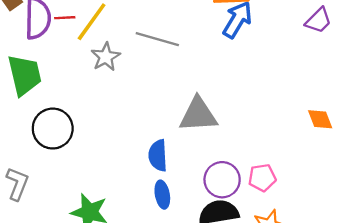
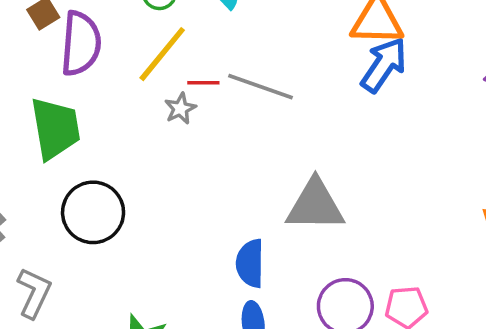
red line: (65, 18) -> (203, 83), moved
gray star: (106, 57) -> (180, 109), size x0.7

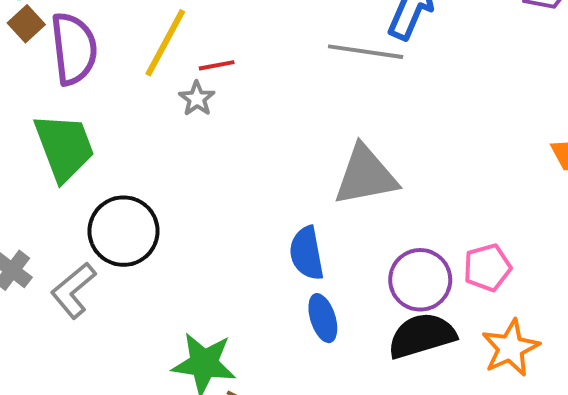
gray line: (260, 87) -> (366, 52), moved
gray L-shape: (34, 293) -> (73, 290), moved, turned -144

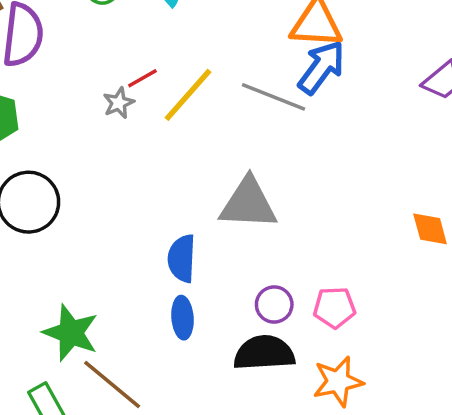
yellow line: (165, 43) -> (188, 95), moved
red line: (217, 65) -> (142, 78), turned -32
purple circle: (420, 280) -> (274, 304), size x0.7

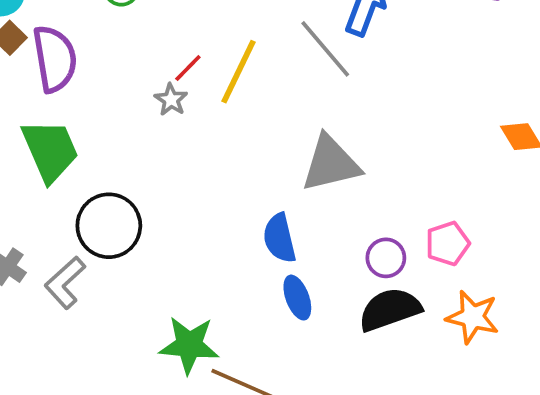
gray line: (274, 97) -> (325, 49), turned 44
orange star: (338, 382) -> (473, 317), turned -30

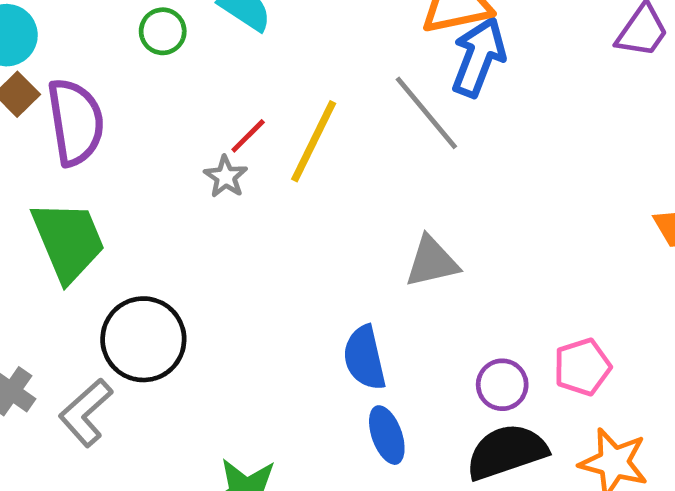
gray triangle: (331, 164) -> (432, 262), size x0.7

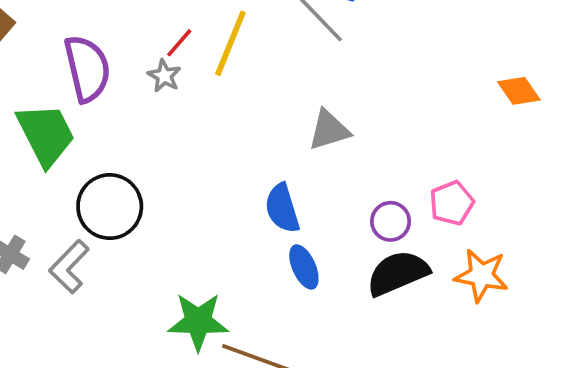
purple semicircle: (76, 122) -> (87, 69), moved

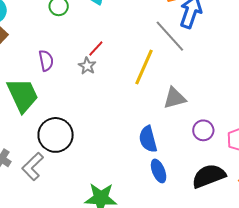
yellow line: (230, 43) -> (144, 67), moved
purple semicircle: (87, 69) -> (46, 61), size x0.6
purple circle: (391, 221) -> (203, 130), moved

